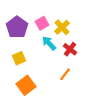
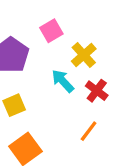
pink square: (42, 23) -> (51, 31), moved

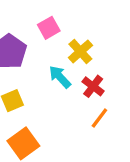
orange line: (89, 131) -> (99, 118), moved

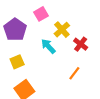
red cross: (93, 86) -> (81, 44), moved

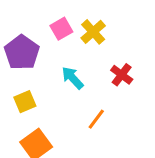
yellow cross: (62, 30) -> (93, 32), moved
orange line: (74, 73) -> (96, 119), moved

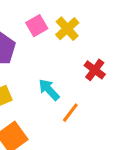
cyan arrow: (73, 78) -> (49, 90), moved

